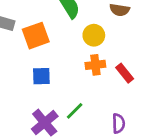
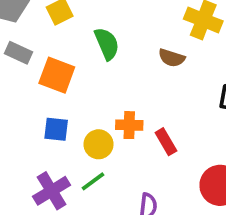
yellow circle: (94, 35) -> (99, 144), moved
orange square: (36, 36) -> (57, 75), turned 32

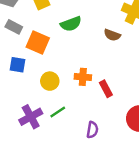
green semicircle: (107, 44) -> (71, 24), turned 90
blue square: (56, 129) -> (17, 65), moved
yellow circle: (99, 144) -> (50, 81), moved

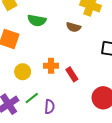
green semicircle: (71, 24) -> (37, 20), turned 36
purple semicircle: (92, 130) -> (50, 107), moved

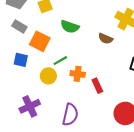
green line: (32, 98) -> (60, 61), moved
purple semicircle: (50, 107) -> (70, 115), size x1.5

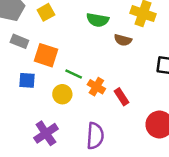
green semicircle: (70, 27) -> (98, 20), moved
green line: (60, 61) -> (74, 74), turned 64
orange cross: (78, 74) -> (96, 87), turned 32

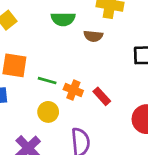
yellow circle: (62, 94) -> (48, 112), moved

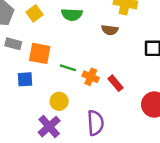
green semicircle: (63, 19) -> (72, 15), moved
yellow circle: (48, 112) -> (59, 101), moved

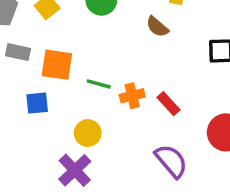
brown semicircle: (110, 30) -> (157, 27), turned 35
orange cross: (91, 77) -> (132, 96), turned -35
purple semicircle: (95, 123) -> (171, 161), moved, turned -35

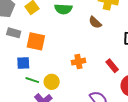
green line: (99, 84) -> (32, 80), moved
red rectangle: (169, 104) -> (112, 66), moved

